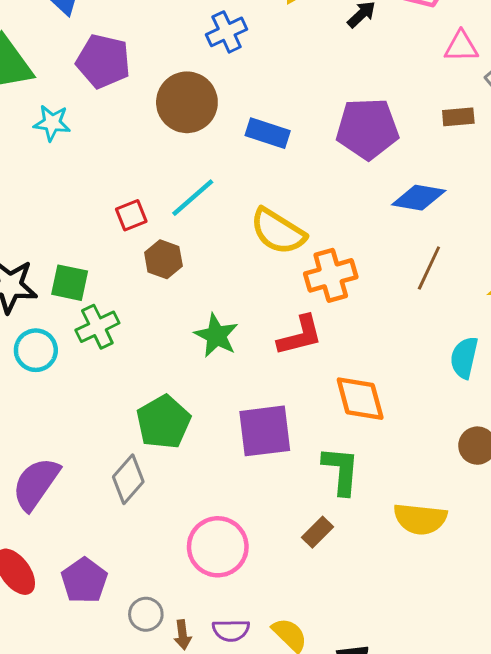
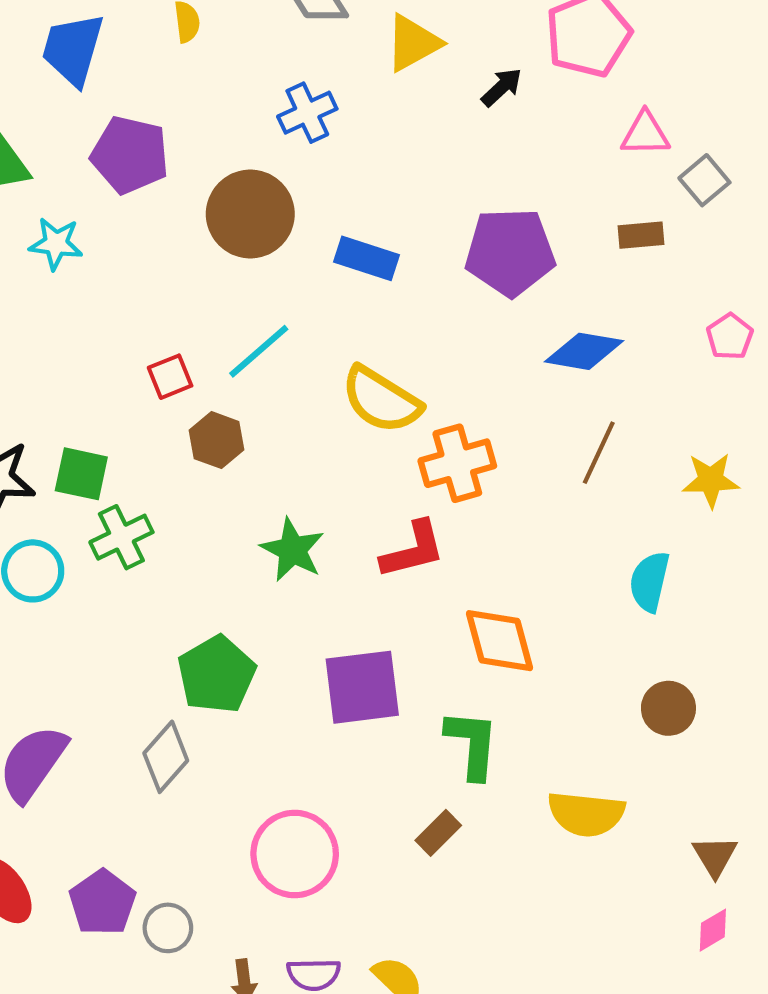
gray circle: (146, 614) -> (168, 928), moved

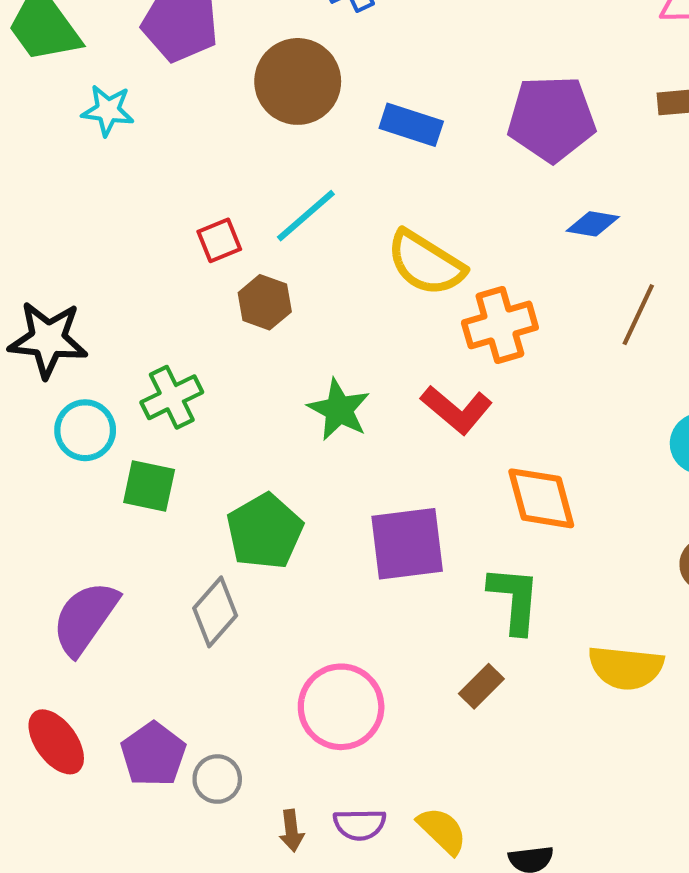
blue diamond: (584, 351) -> (593, 224), moved, size x0.7
green square: (81, 474) -> (149, 486), moved
red L-shape: (413, 550) -> (457, 410), turned 54

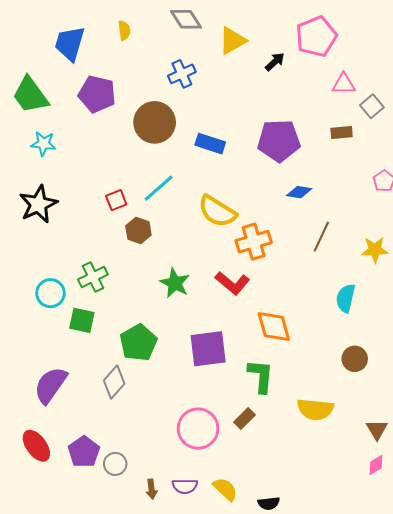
cyan star: (108, 110) -> (43, 144), moved
black star: (48, 339) -> (38, 204), moved, turned -30
pink circle: (341, 707) -> (198, 429), moved

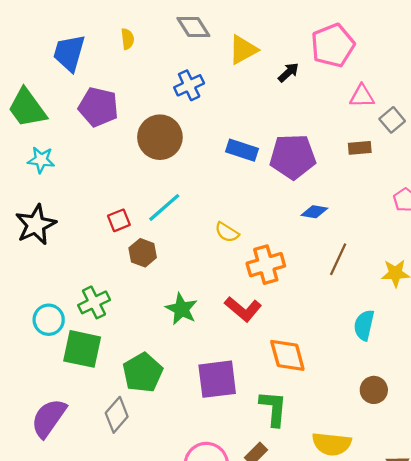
blue rectangle: (210, 144) -> (242, 150), moved
yellow semicircle: (217, 211) -> (227, 232), size x0.6
green square: (82, 320) -> (82, 349), size x1.4

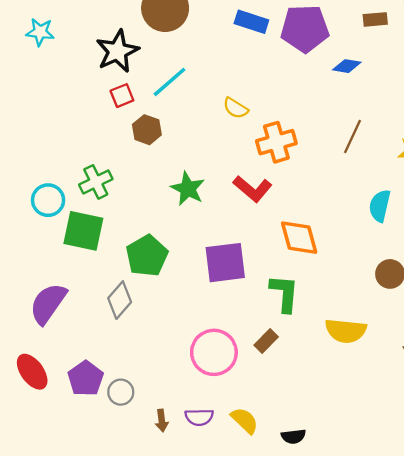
blue diamond: (314, 212) -> (347, 66), moved
black star: (36, 225) -> (117, 51), moved

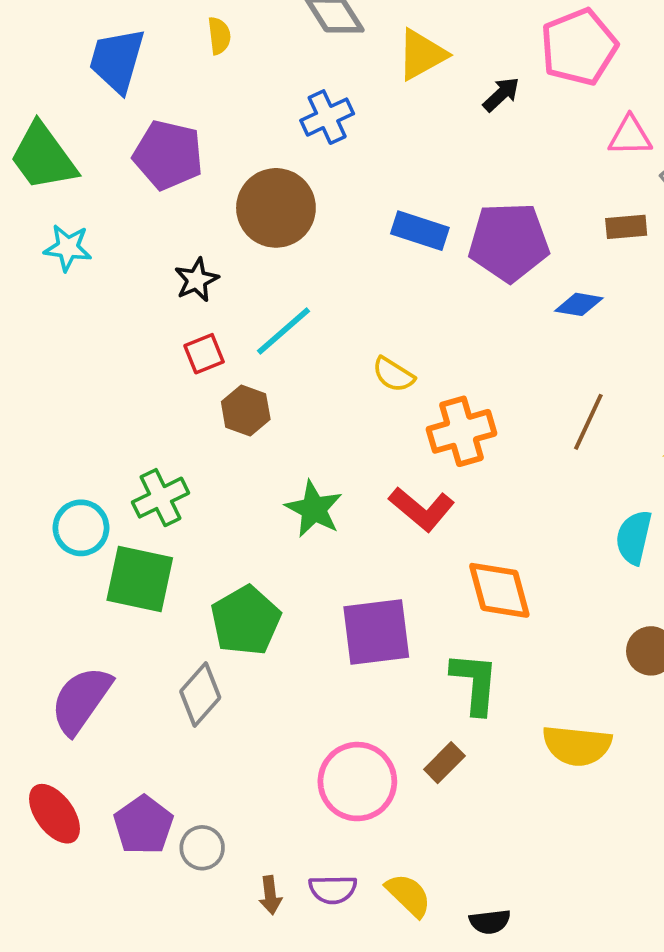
black star: (117, 51) -> (196, 280), size x0.6

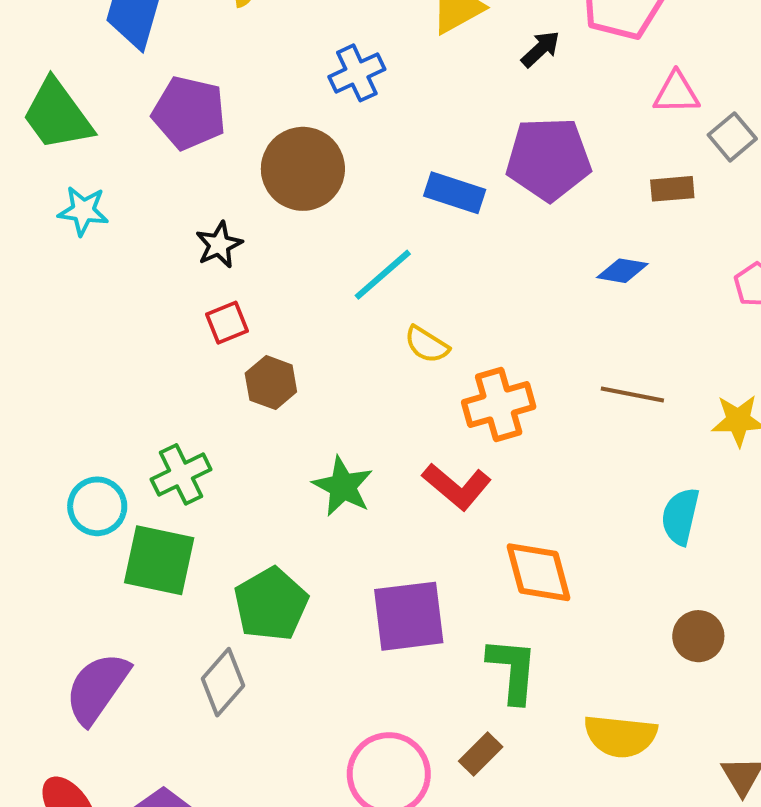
purple pentagon: (509, 242) -> (549, 159), moved
cyan line: (284, 331) -> (383, 275), moved
brown line: (588, 422) -> (632, 395), turned 76

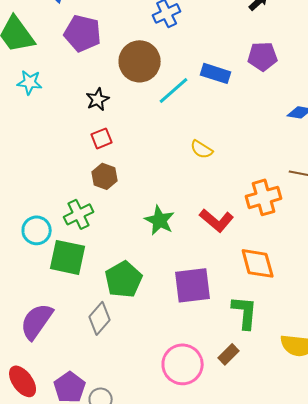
purple pentagon: (549, 159) -> (263, 56), size x0.7
cyan line: (383, 275) -> (174, 90), moved
brown hexagon: (271, 383) -> (105, 176), moved
orange cross: (499, 404) -> (264, 197), moved

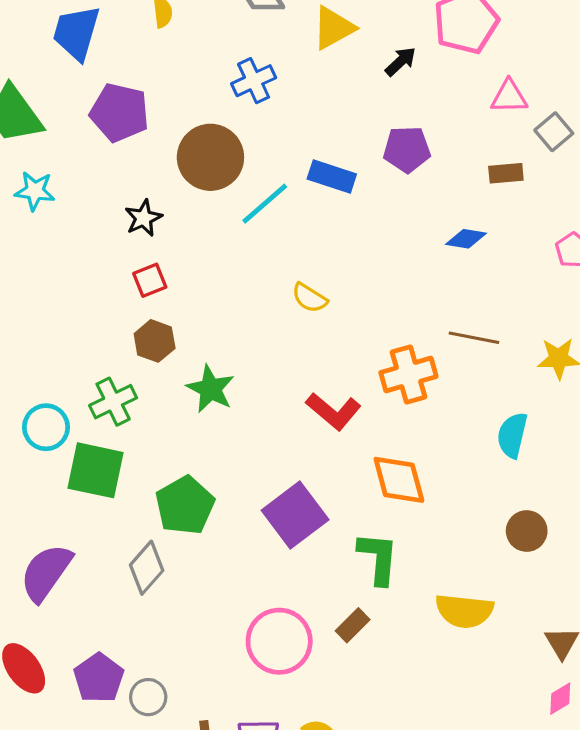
green star: (160, 220) -> (210, 389), moved
purple square: (193, 285) -> (295, 515), turned -30

